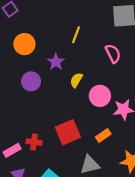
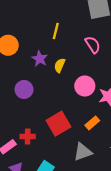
yellow semicircle: (76, 80) -> (60, 65), moved
purple circle: (31, 81) -> (24, 89), moved

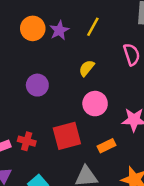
purple star: (40, 59) -> (59, 30), moved
pink circle: (85, 86) -> (95, 104), moved

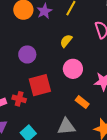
red square: (67, 136) -> (40, 85), moved
orange rectangle: (107, 146) -> (82, 102), turned 64

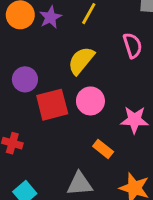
yellow semicircle: (66, 41) -> (81, 61), size x1.5
red square: (40, 85) -> (52, 105), moved

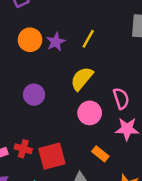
pink semicircle: (133, 45) -> (121, 99), moved
red square: (52, 105) -> (52, 156), moved

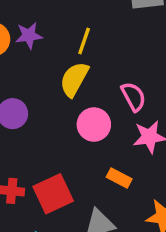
yellow line: (88, 39) -> (84, 41), moved
purple star: (56, 42) -> (29, 36), turned 30

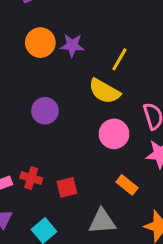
yellow semicircle: (74, 79) -> (104, 91), turned -100
red square: (53, 194) -> (67, 187), size x0.6

